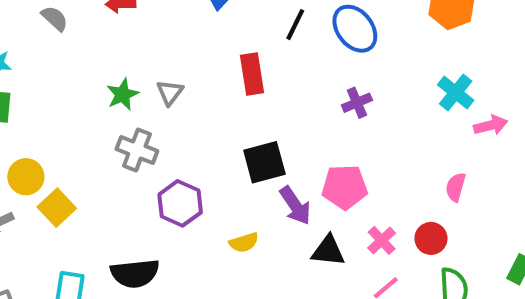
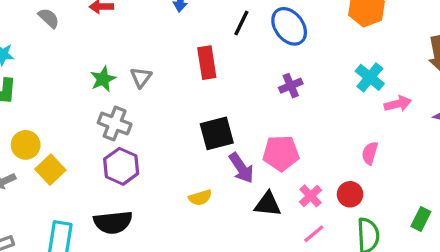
purple hexagon: (180, 203) -> (121, 166), moved

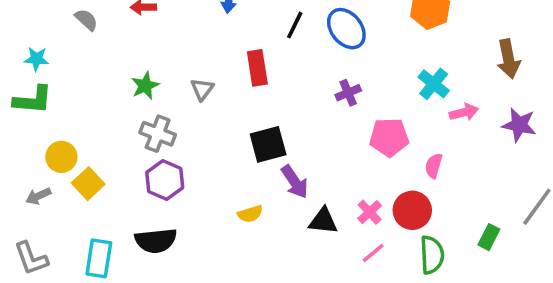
gray triangle: (141, 77) -> (202, 89), moved
pink pentagon: (281, 153) -> (389, 137), moved
red circle: (350, 194) -> (412, 210), size x1.4

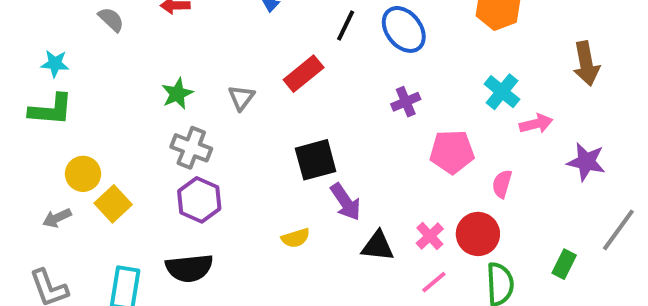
red rectangle: (257, 68) -> (304, 74), turned 60
purple star: (519, 125) -> (586, 162), moved

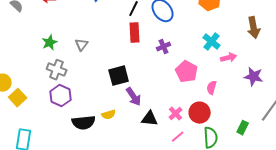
red rectangle: (304, 74) -> (135, 33), moved, turned -54
pink pentagon: (452, 152) -> (187, 72), turned 30
black semicircle: (189, 268) -> (84, 123), moved

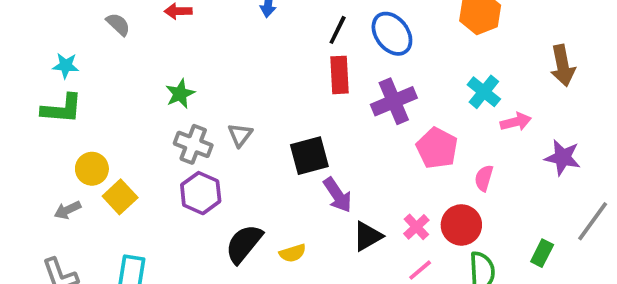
gray triangle: (82, 45) -> (240, 135), moved
purple cross: (164, 47) -> (394, 101), size x1.6
yellow semicircle: (109, 115) -> (293, 253), moved
black triangle: (150, 119) -> (368, 236), turned -36
black semicircle: (84, 123) -> (244, 244), turned 135

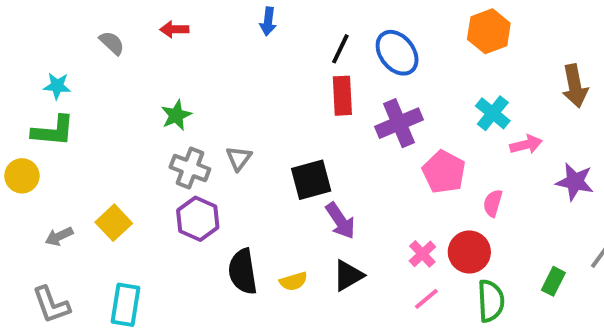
yellow circle: (92, 169) -> (22, 176), moved
black triangle: (368, 236) -> (348, 275), moved
black semicircle: (244, 244) -> (243, 272), turned -48

